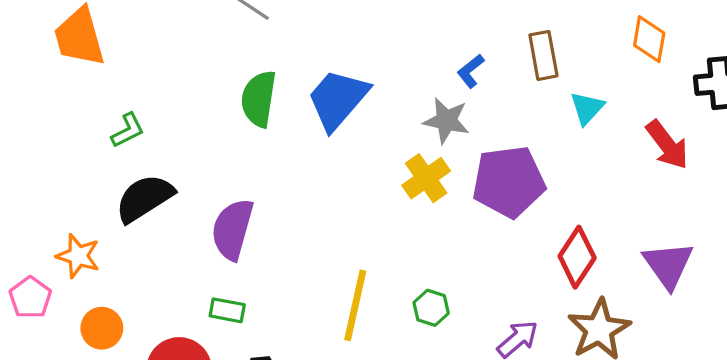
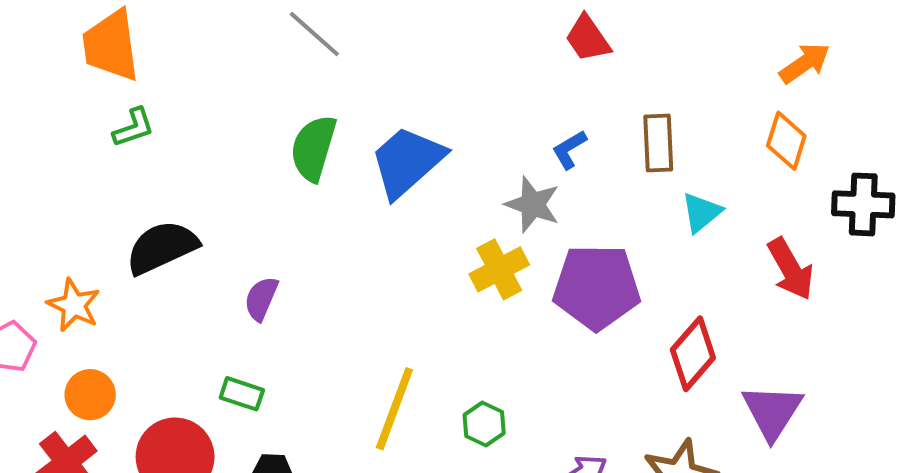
green L-shape: (128, 130) -> (134, 128), moved
purple semicircle: (232, 229) -> (261, 299), size x0.6
red diamond: (577, 257) -> (693, 354), moved

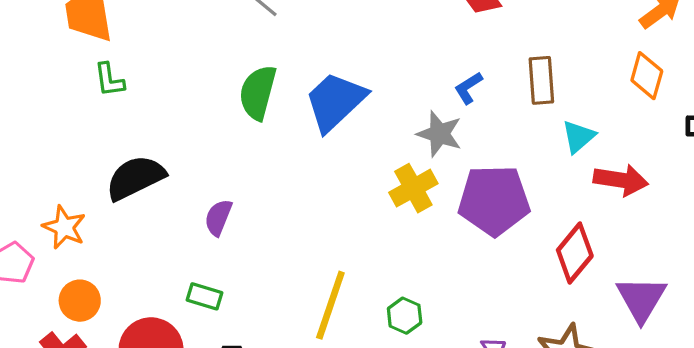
green L-shape: (134, 128) -> (109, 80), turned 102
red arrow: (791, 269) -> (621, 180), moved, turned -50

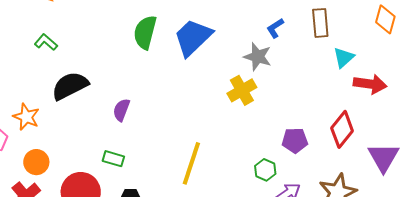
green L-shape: (109, 80) -> (46, 42), moved, turned 140
purple pentagon: (494, 200) -> (295, 140), moved, size x0.6
green hexagon: (405, 316) -> (265, 170), moved

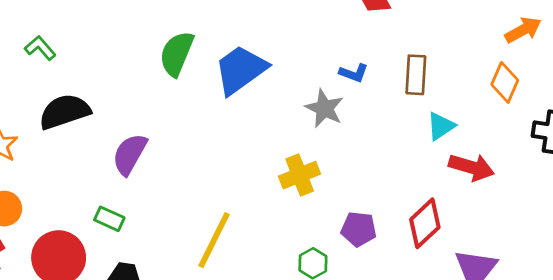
blue L-shape: (275, 28) -> (354, 73), turned -135
yellow cross: (242, 90) -> (300, 175), moved
purple semicircle: (121, 110) -> (130, 154), size x1.4

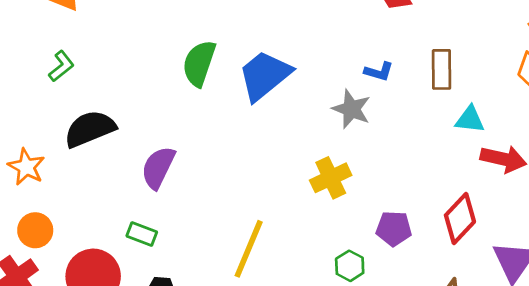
green L-shape: (40, 48) -> (61, 66), turned 96
cyan triangle: (441, 126) -> (470, 119), turned 44

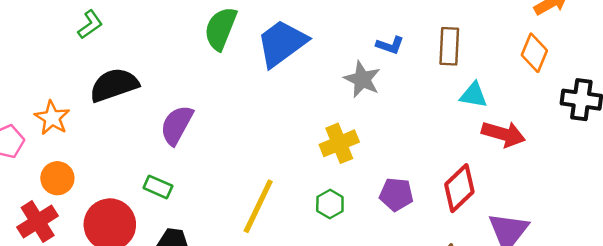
green hexagon: (350, 266) -> (330, 204), moved

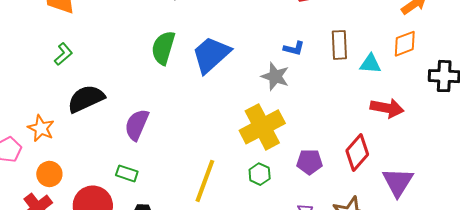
orange diamond: (534, 53) -> (405, 44), turned 52
cyan triangle: (474, 95) -> (370, 64), moved
yellow cross: (339, 143) -> (262, 127), size x1.5

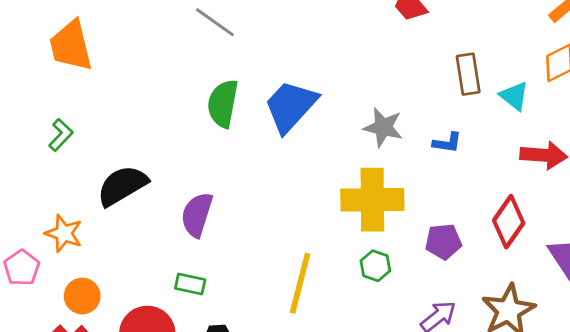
blue L-shape: (294, 48) -> (447, 143), moved
green L-shape: (63, 54) -> (61, 135), moved
cyan triangle: (370, 64) -> (514, 96), turned 40
yellow cross: (262, 127) -> (372, 200), turned 33

